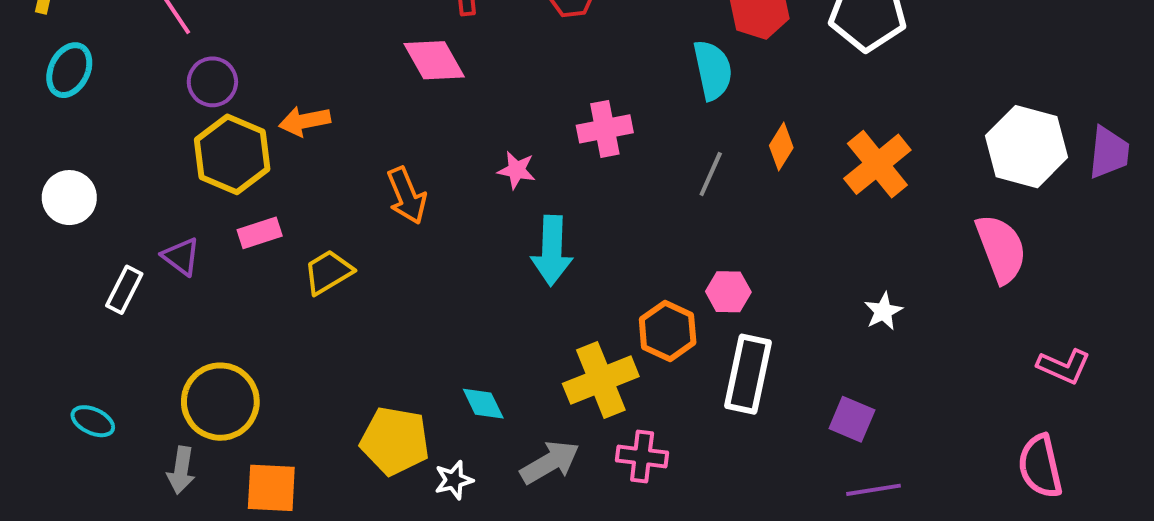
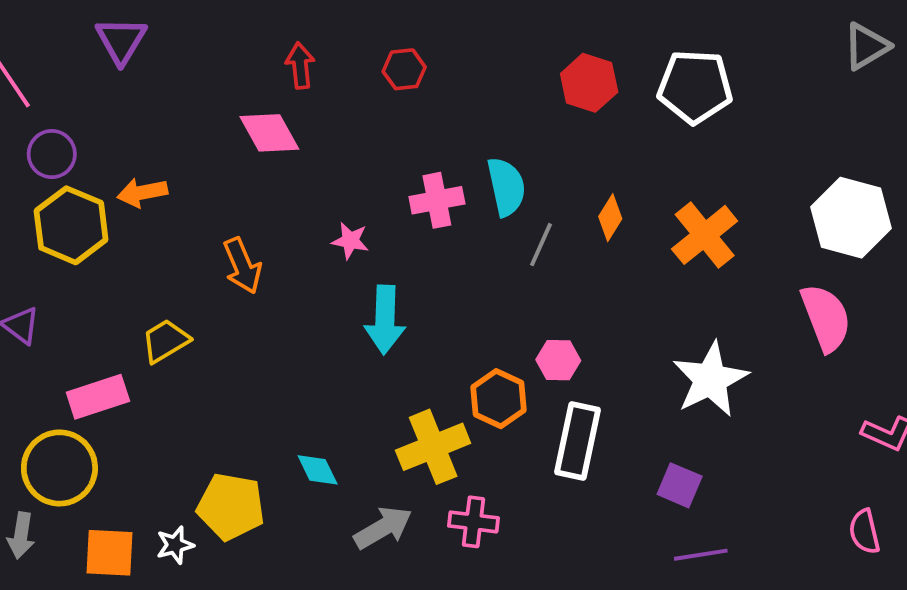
cyan semicircle: (713, 70) -> (506, 187), moved
pink rectangle: (260, 233) -> (98, 397), moved, size x1.4
white star: (883, 311) -> (710, 379), size x2.0
pink semicircle: (1040, 466) -> (864, 532), size x0.7
white star: (454, 480) -> (175, 545), moved

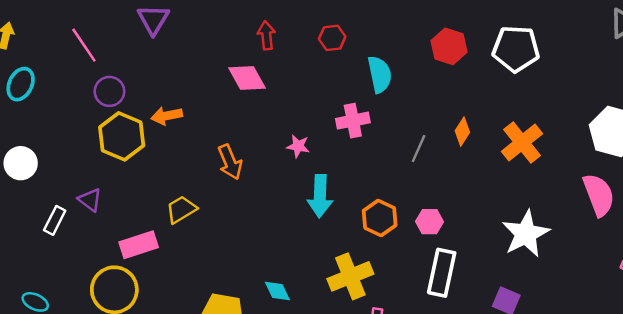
cyan semicircle: (506, 187) -> (380, 74), moved
orange hexagon: (499, 399) -> (380, 218), moved

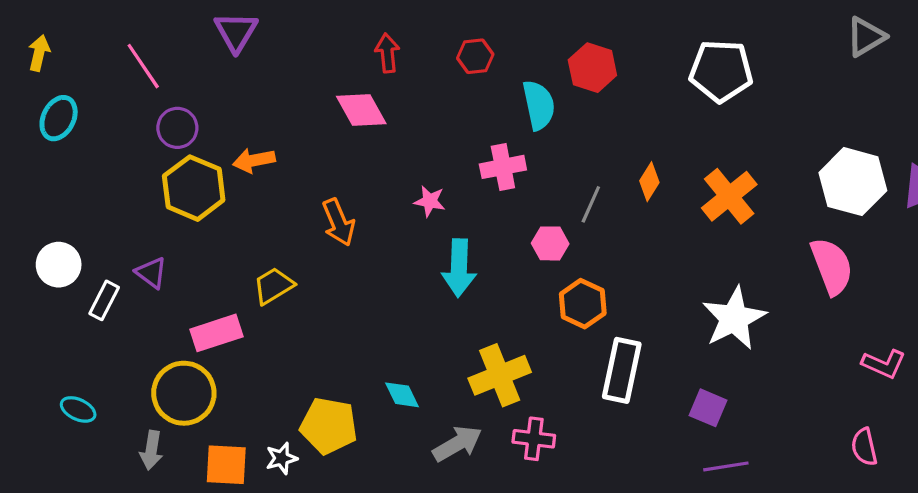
red hexagon: (449, 46) -> (592, 68), moved
white circle: (21, 163) -> (59, 265), moved
orange hexagon: (380, 218) -> (583, 304), moved
pink hexagon: (430, 222) -> (550, 243), moved

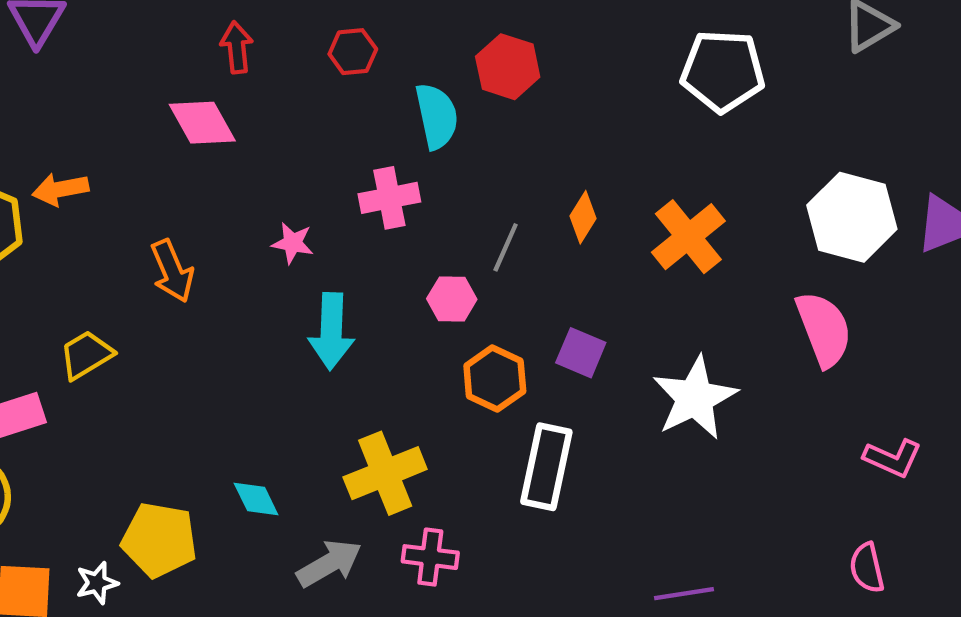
white pentagon: (721, 71) -> (723, 71), moved
purple square: (708, 408) -> (581, 353), moved

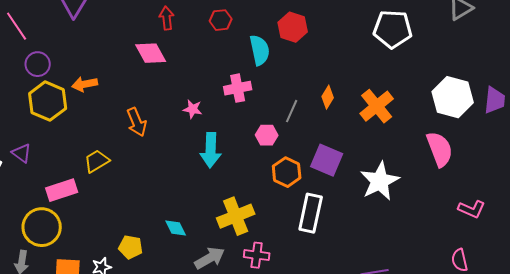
purple square: (581, 353) -> (327, 160), size x1.4
yellow pentagon: (159, 540) -> (131, 247), size x0.7

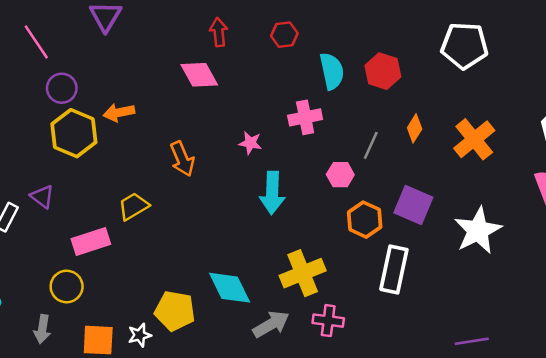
red hexagon: (293, 27) -> (383, 71), moved
white pentagon: (393, 29) -> (464, 46), moved
yellow circle: (42, 227) -> (67, 286), size x0.7
cyan diamond: (176, 228) -> (230, 288), size x1.6
yellow pentagon: (131, 247) -> (175, 311), size x1.4

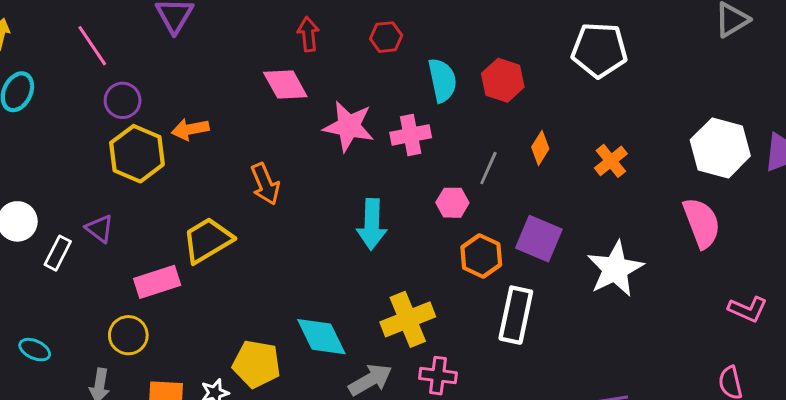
orange cross: (474, 139) -> (611, 161), size x0.7
pink star: (250, 143) -> (349, 126), moved, size x1.8
yellow trapezoid: (134, 206) -> (208, 240), size x1.4

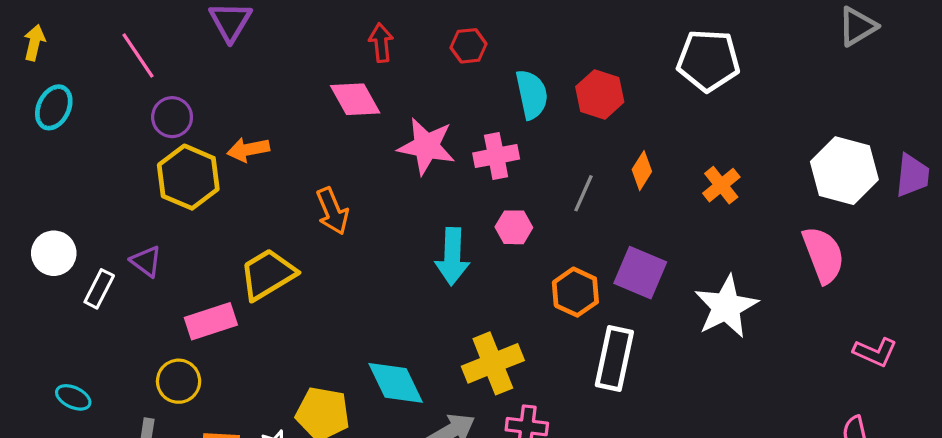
pink hexagon: (452, 203) -> (514, 227), moved

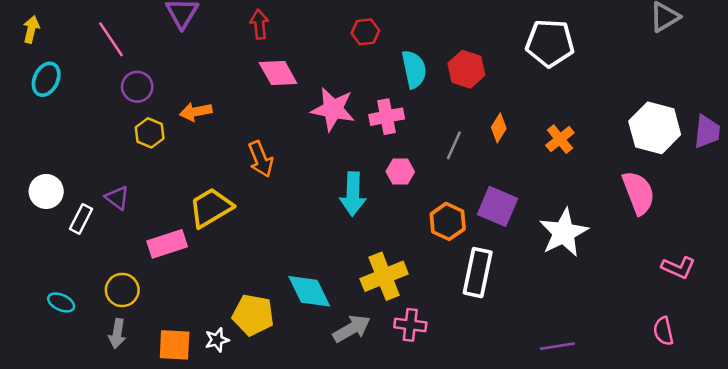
red arrow: (381, 43) -> (259, 24), moved
yellow hexagon: (188, 177) -> (150, 133), size x0.6
yellow circle: (179, 381) -> (122, 290), moved

